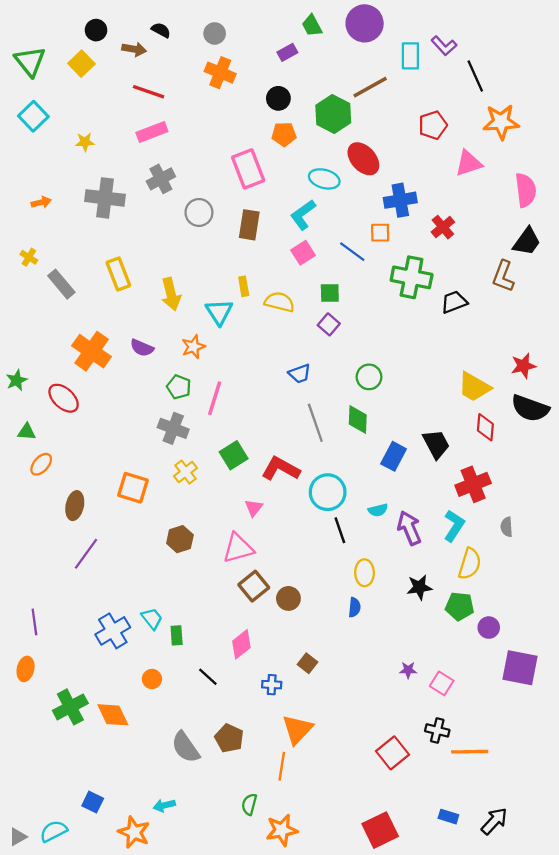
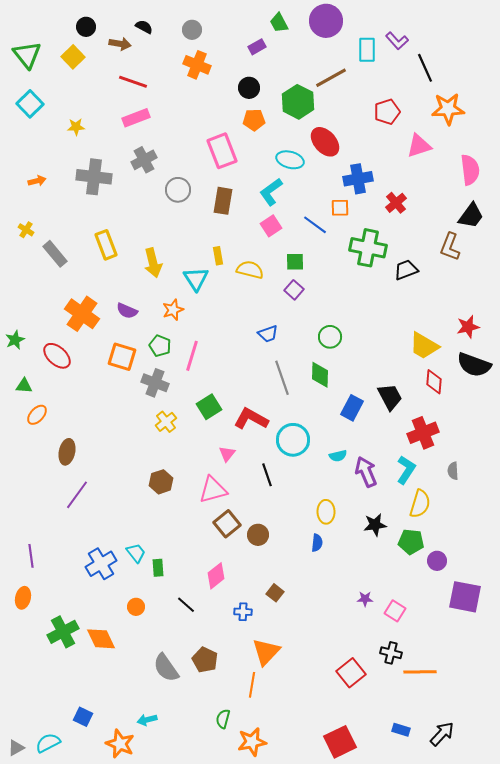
orange square: (133, 488) -> (122, 357), moved
black line: (340, 530) -> (267, 475), moved

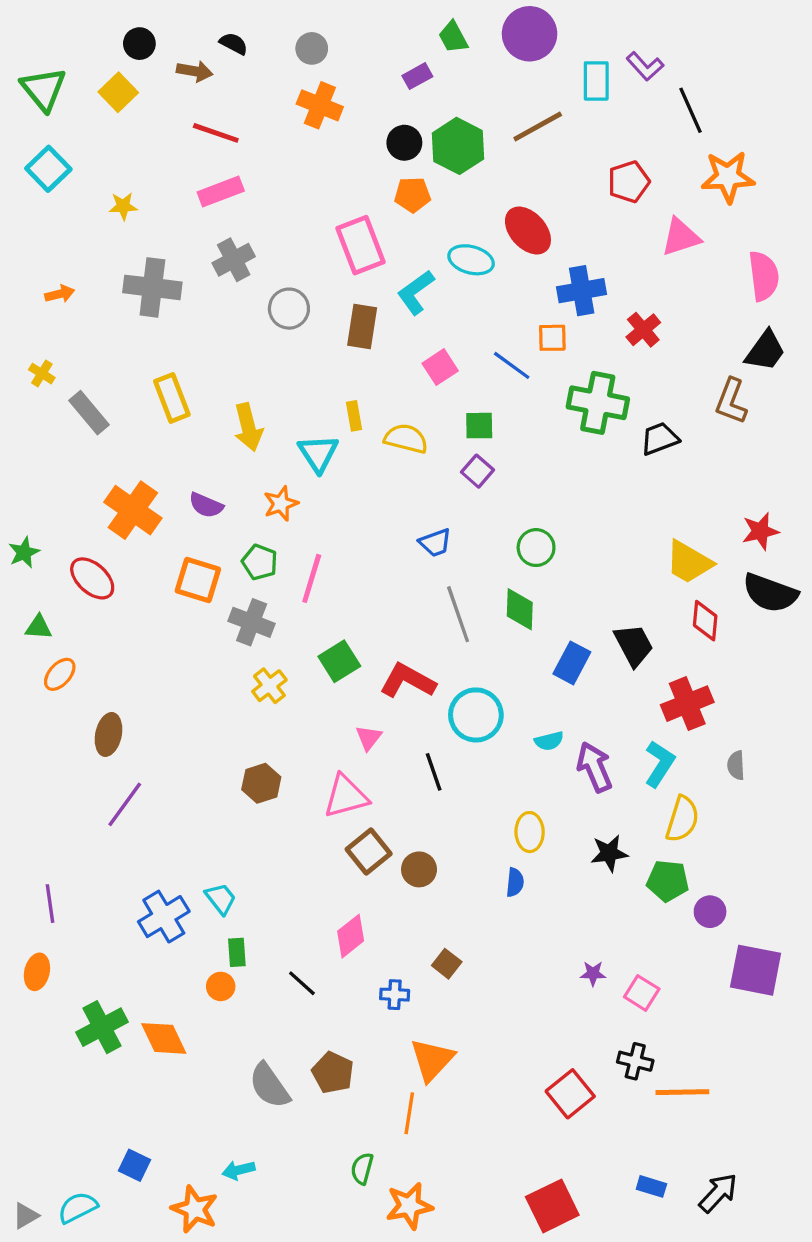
green hexagon: (298, 102) -> (458, 146), moved
cyan L-shape: (271, 192) -> (416, 292), moved
green rectangle: (158, 568) -> (237, 952), moved

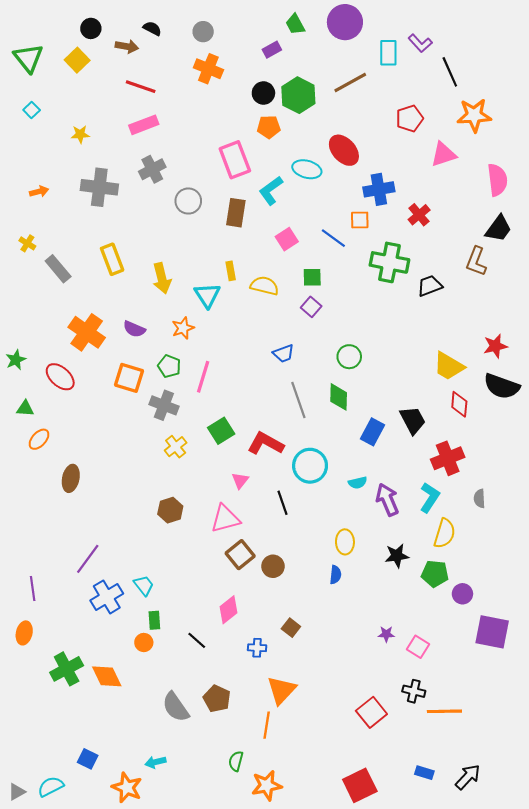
cyan square: (48, 169) -> (32, 110), size x0.6
purple line: (125, 804) -> (88, 559), moved

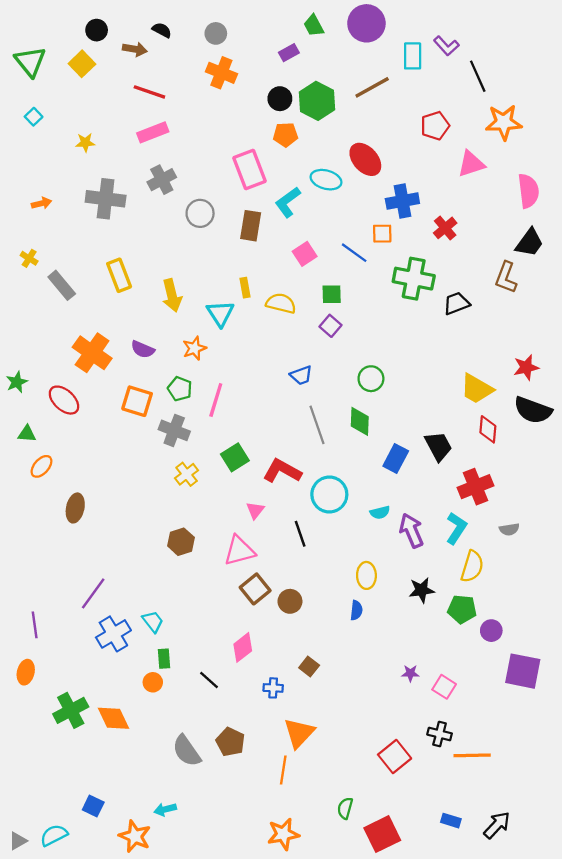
gray semicircle: (479, 499) -> (509, 529), turned -96
green semicircle: (236, 761) -> (345, 808), moved

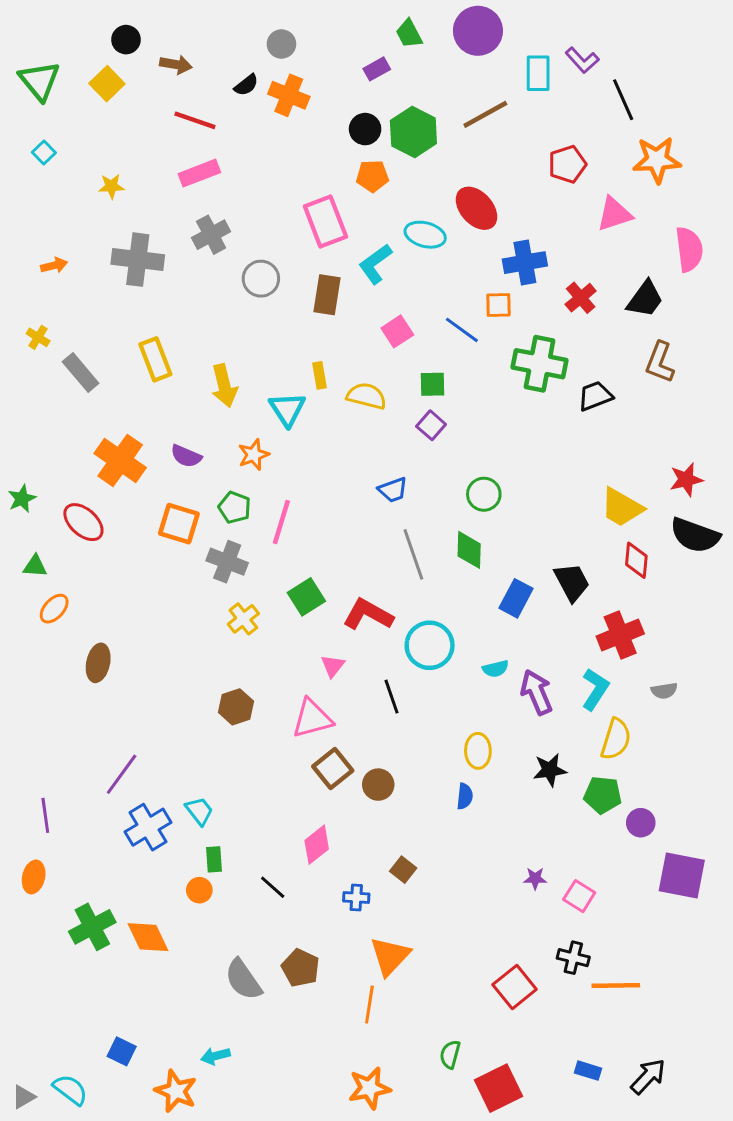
black semicircle: (162, 30) -> (246, 85), moved, turned 114
black trapezoid: (530, 243) -> (645, 299), moved
cyan semicircle: (54, 835) -> (70, 1090), turned 64

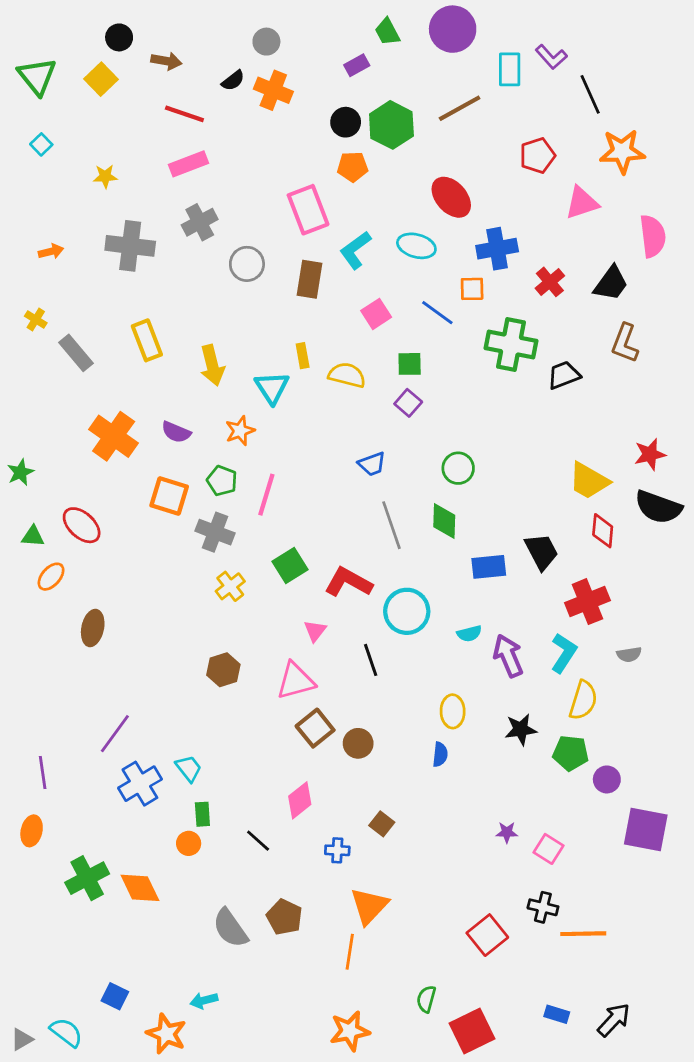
cyan ellipse: (425, 235) -> (416, 246), moved
red ellipse: (83, 522) -> (82, 525), moved
blue rectangle: (516, 598) -> (489, 567), turned 56

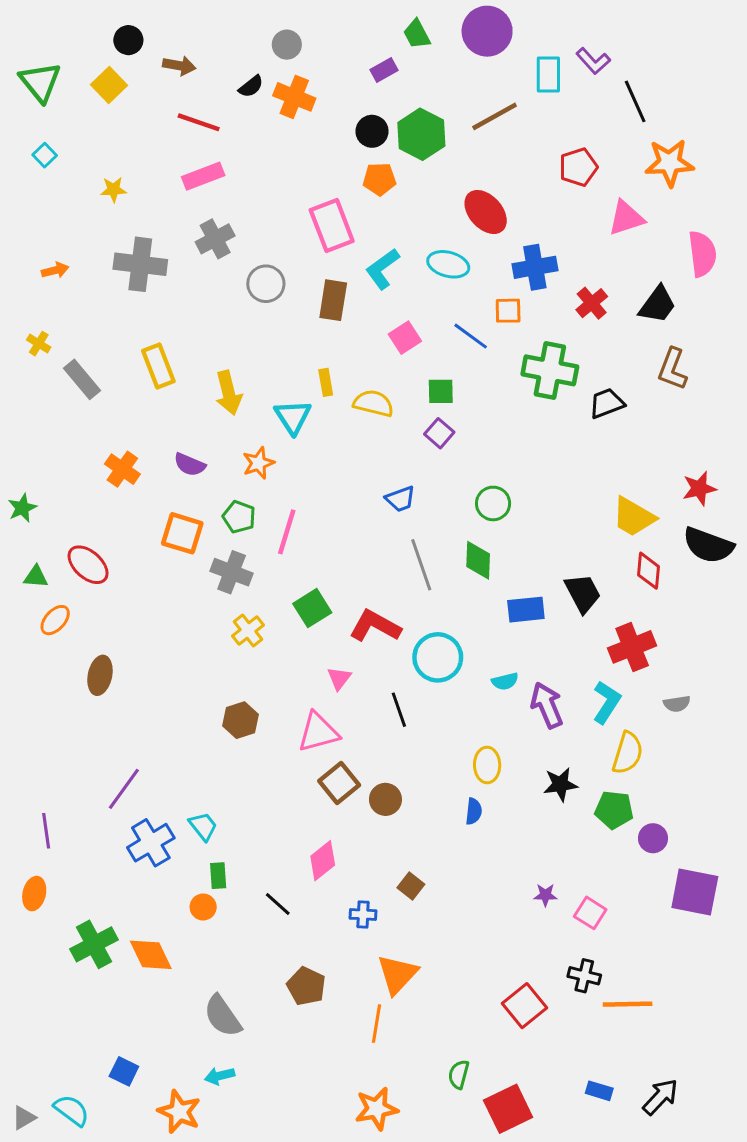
orange cross: (114, 436) -> (122, 469), size x0.7
gray semicircle: (230, 928) -> (223, 1016), moved

